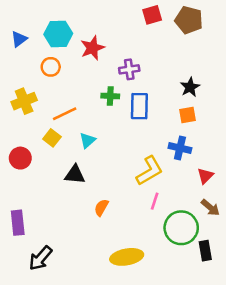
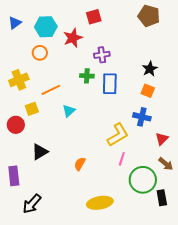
red square: (152, 15) -> (94, 17), moved
blue triangle: (19, 39) -> (15, 23), moved
orange square: (188, 115) -> (148, 91), turned 32
yellow square: (52, 138) -> (32, 109), moved, turned 32
black triangle: (75, 175) -> (40, 152), moved, turned -36

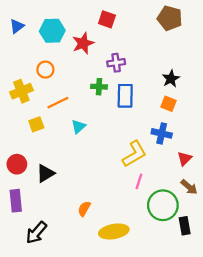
red square: (94, 17) -> (107, 19), turned 35
orange circle: (40, 53) -> (45, 70), moved
red circle: (16, 125) -> (17, 164), moved
orange semicircle: (80, 164) -> (84, 209), moved

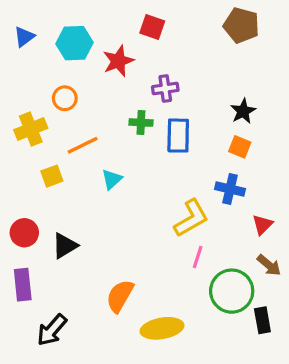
orange semicircle: (84, 209) -> (120, 296), size x1.5

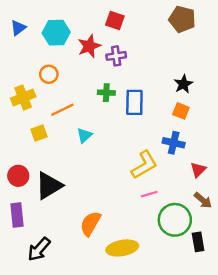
purple cross: (165, 89) -> (116, 56), moved
black triangle: (65, 246) -> (49, 186), size x1.4
pink line: (198, 257) -> (149, 194), turned 56

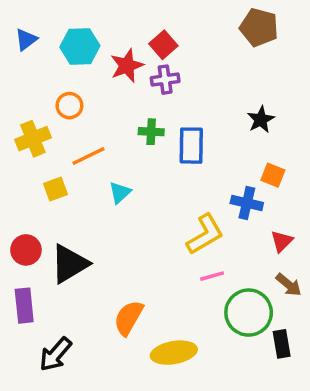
red square: (115, 20) -> (163, 45), moved, turned 30
orange square: (181, 111) -> (273, 175), moved

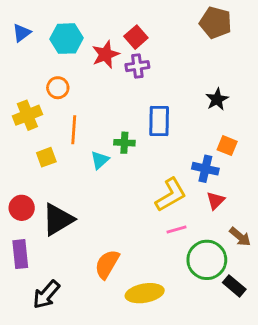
green cross: (151, 132) -> (124, 143), moved
orange line: (89, 156) -> (74, 130), turned -60
red triangle: (282, 241) -> (216, 201), moved
black rectangle: (282, 344) -> (234, 286), turned -40

